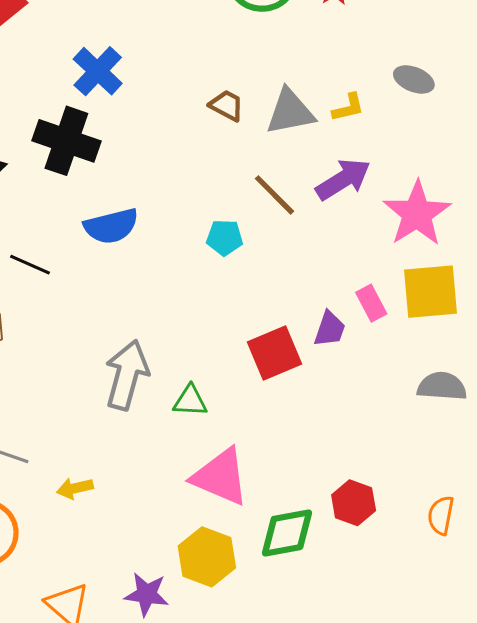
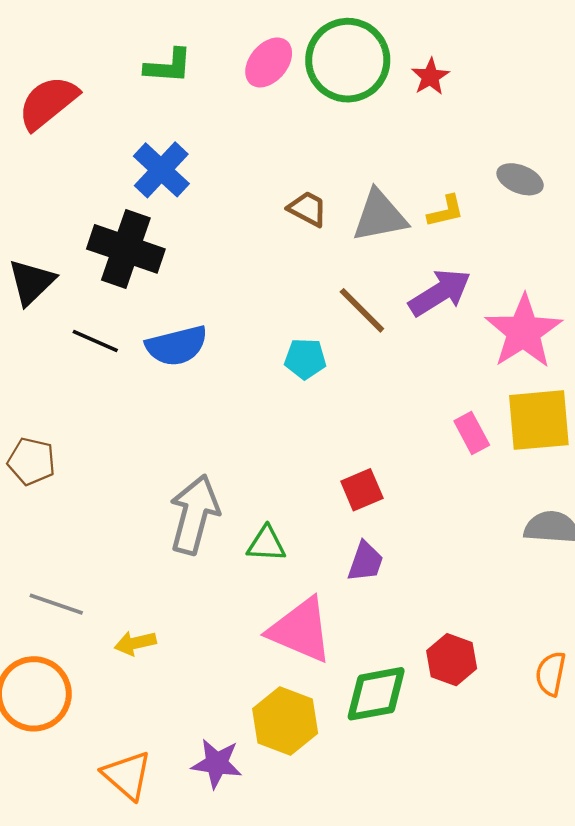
black line: (30, 265) -> (95, 341), moved
purple trapezoid: (330, 329) -> (365, 562), moved
red square: (274, 353) -> (362, 490), size x0.7

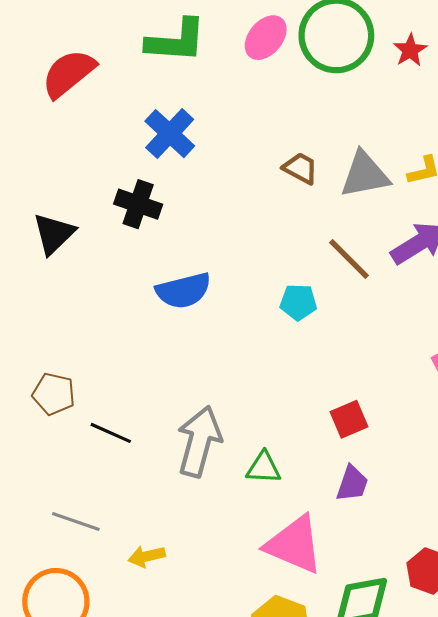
green L-shape: (168, 66) -> (176, 41), size x1.4
black cross: (126, 249) -> (138, 204), size x0.7
black line: (95, 341) -> (111, 433), moved

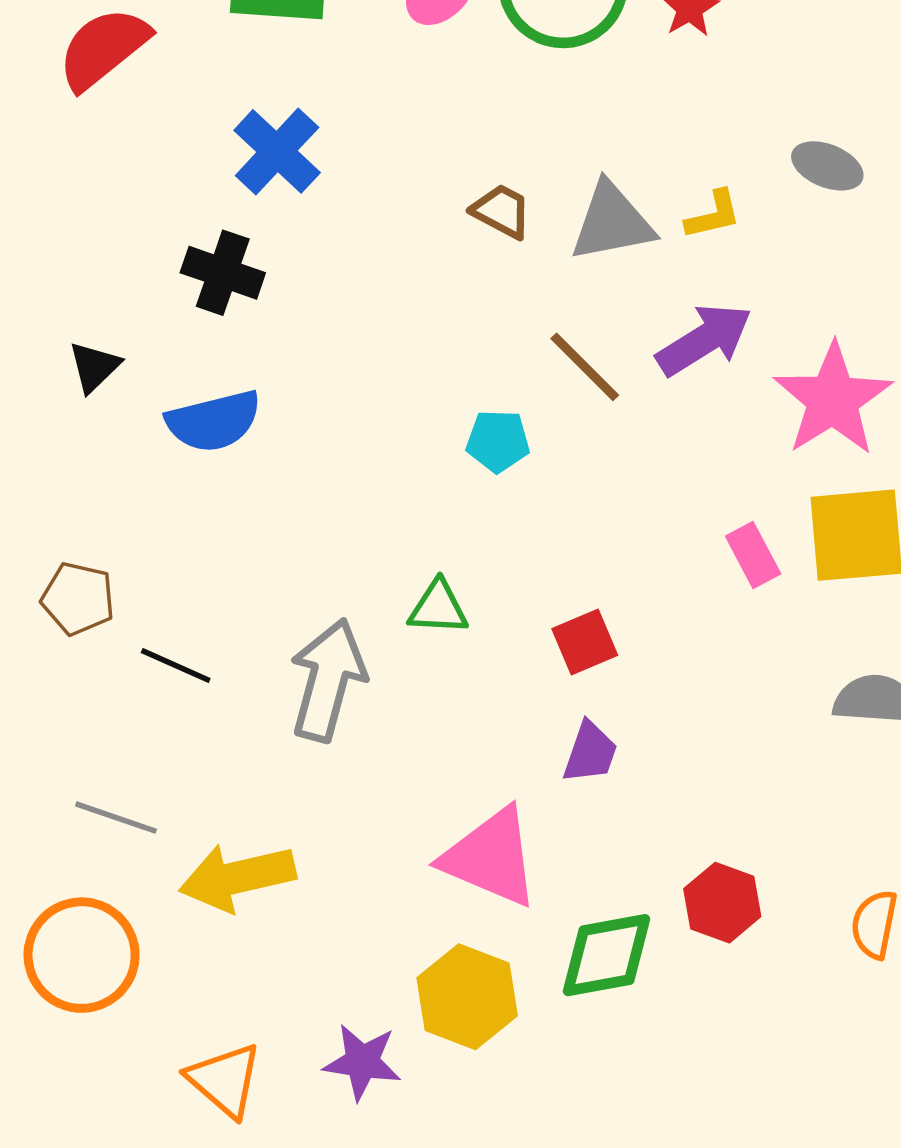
black triangle: (54, 234) -> (94, 367), moved, size x0.7
blue semicircle: (183, 291) -> (214, 421), moved
green triangle: (264, 468) -> (438, 608), moved
yellow arrow: (147, 556) -> (237, 877), size x1.8

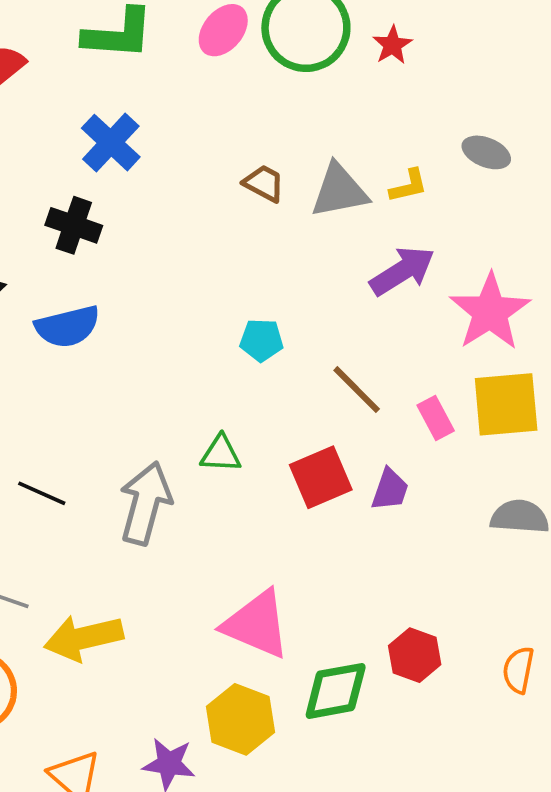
brown line: (585, 367) -> (357, 390), moved
red square: (585, 642) -> (321, 477), size x1.4
purple trapezoid: (590, 752) -> (390, 490), moved

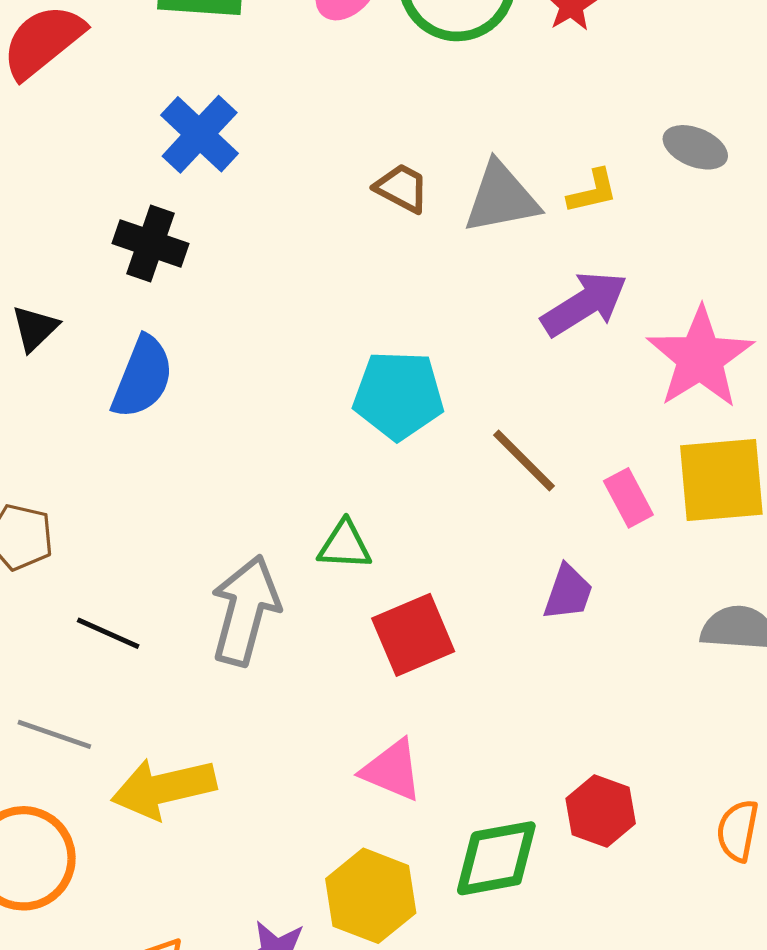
blue semicircle: (68, 327) -> (142, 377), turned -54
cyan pentagon: (261, 340) -> (398, 395), size x1.6
red square: (321, 477) -> (413, 635), moved
black line: (42, 493) -> (108, 633), moved
pink triangle: (257, 624) -> (392, 770), size x0.7

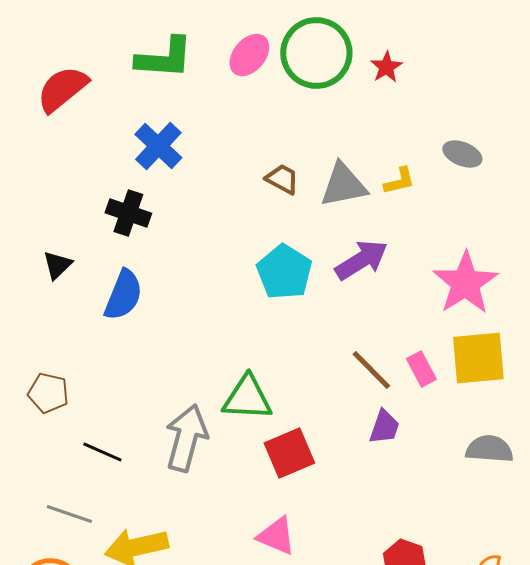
purple arrow: (584, 304) -> (361, 260), moved
cyan pentagon: (398, 395) -> (284, 272), moved, turned 30
brown line: (524, 460) -> (371, 370), moved
green triangle: (345, 545) -> (247, 398), size x1.5

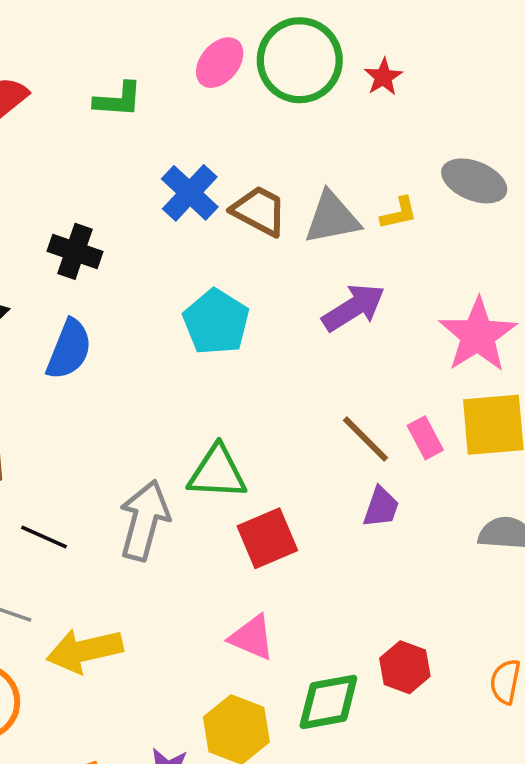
green L-shape: (164, 58) -> (118, 100), moved, size x0.7
blue cross: (158, 146) -> (190, 193), moved
gray ellipse: (462, 154) -> (474, 181), size x1.4
brown trapezoid: (282, 179) -> (259, 211), size x1.4
cyan pentagon: (284, 272) -> (216, 322), moved

